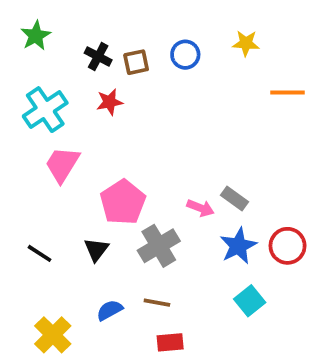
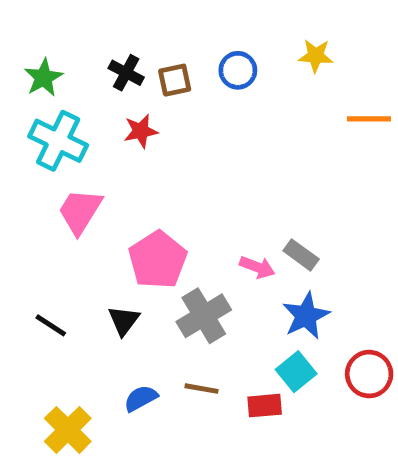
green star: (36, 36) -> (44, 78), moved
cyan cross: (45, 110) -> (58, 141), turned -30
red circle: (288, 246) -> (369, 374), moved
cyan square: (250, 301) -> (296, 372), moved
red rectangle: (170, 342) -> (265, 406), moved

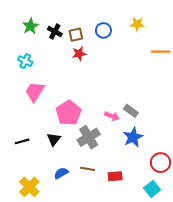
green star: (44, 78) -> (30, 26), moved
red star: (141, 131) -> (79, 54), moved
cyan cross: (58, 141) -> (25, 61), size x0.6
black line: (51, 325) -> (22, 141), turned -48
cyan square: (296, 372) -> (152, 189), moved

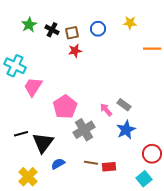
cyan cross: (25, 61) -> (15, 66), moved, size x1.5
pink arrow: (112, 116) -> (106, 110), turned -152
black triangle: (54, 139) -> (43, 143), moved, size x1.6
brown line: (88, 169) -> (91, 163), moved

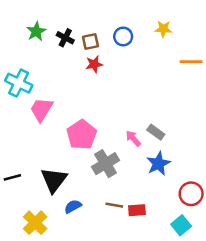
black line: (21, 134) -> (12, 177), moved

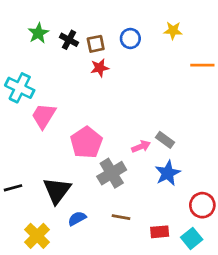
pink arrow: (133, 138) -> (141, 146), turned 108
red rectangle: (137, 210) -> (160, 232), moved

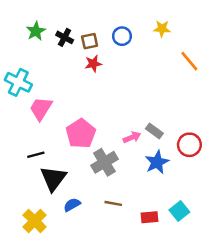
orange line: (202, 65) -> (189, 61), turned 50
black line: (13, 188) -> (36, 155), moved
red circle: (202, 205) -> (189, 145), moved
cyan square: (192, 238) -> (179, 211), moved

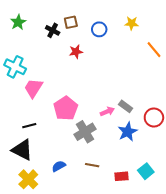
green star: (36, 31) -> (18, 22), moved
brown square: (90, 41) -> (71, 22), moved
black triangle: (53, 178) -> (22, 150), moved, turned -40

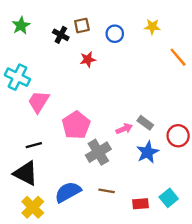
blue semicircle: (59, 166) -> (68, 192), size x1.6

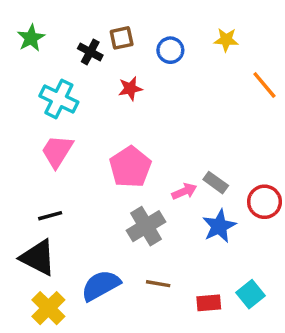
cyan cross: (17, 77) -> (59, 99), moved
pink pentagon: (76, 125) -> (130, 167), moved

